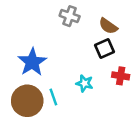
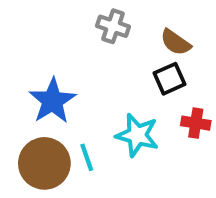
cyan star: (85, 83) -> (137, 135), size x1.5

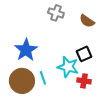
black square: (169, 79) -> (84, 54), moved
red cross: (196, 123) -> (84, 81), moved

